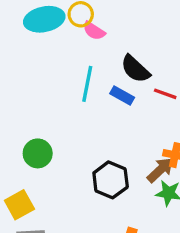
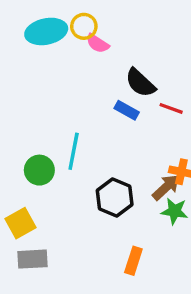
cyan line: (87, 84) -> (74, 151), moved

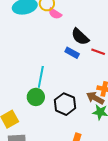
green circle: (39, 170) -> (36, 97), moved
brown arrow: (166, 187) -> (95, 98), turned -108

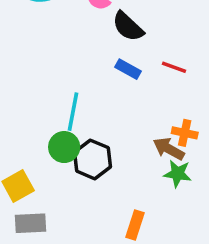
black semicircle: (80, 37) -> (128, 27), moved
black hexagon: (65, 104) -> (92, 159), moved

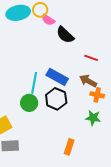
blue rectangle: (128, 69) -> (57, 77), moved, size x1.5
brown arrow: (169, 149) -> (88, 81), moved
black hexagon: (92, 159) -> (56, 99), moved

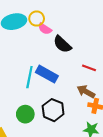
blue rectangle: (57, 77) -> (47, 74), moved
cyan line: (34, 83) -> (29, 77), moved

